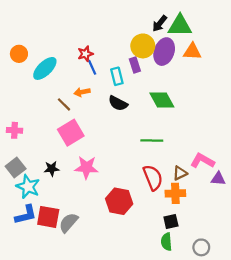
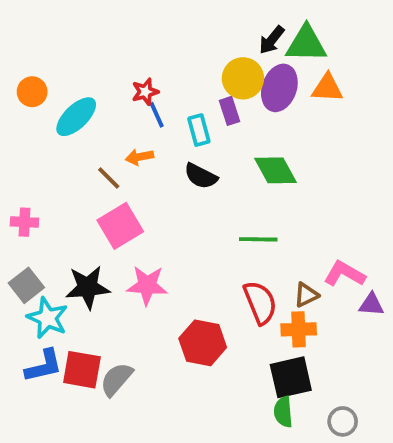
black star: (52, 169) -> (88, 287), size x1.6
black square: (171, 221) -> (291, 377), size x1.6

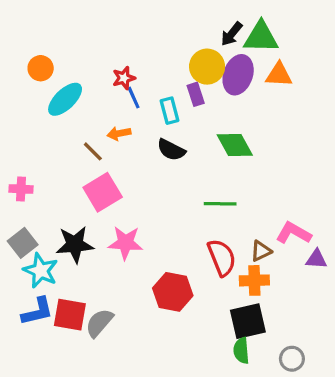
orange circle: (32, 92) -> (41, 68), moved

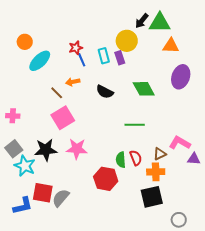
purple ellipse: (238, 75) -> (181, 77), moved
cyan rectangle: (170, 111) -> (104, 56), moved
red semicircle: (222, 258) -> (136, 158), size x0.7
blue L-shape: (37, 311) -> (23, 206), moved
green semicircle: (241, 351) -> (121, 160), moved

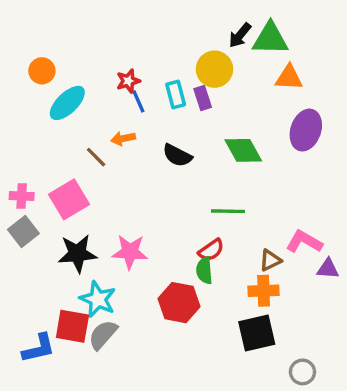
pink square: (63, 118) -> (69, 199), moved
gray square: (14, 149) -> (23, 232), moved
red semicircle: (136, 158) -> (211, 250), moved, turned 77
cyan star: (25, 166) -> (98, 299), moved

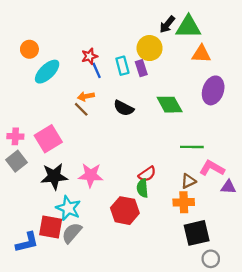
brown line: (96, 157) -> (81, 109), moved
green line: (228, 211) -> (192, 147), moved
black square: (257, 333) -> (197, 233), moved

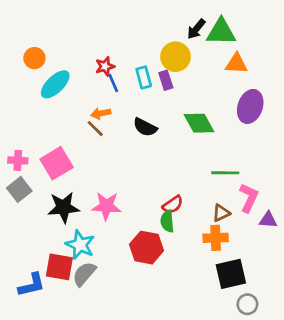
pink L-shape: (212, 168) -> (249, 198), turned 85

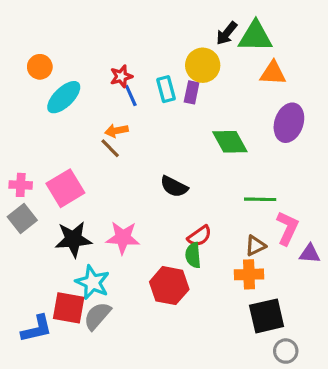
purple rectangle: (166, 80) -> (192, 92), turned 30
black semicircle: (145, 127) -> (174, 187), moved

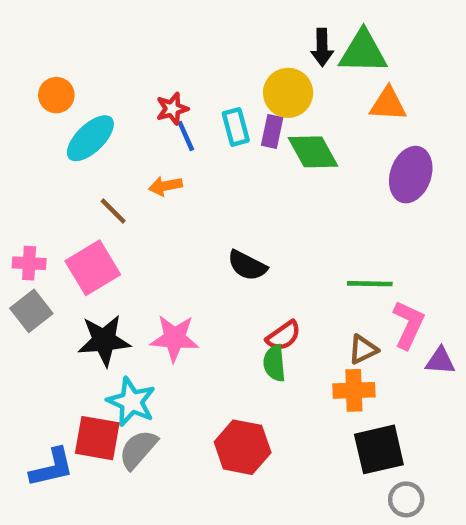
black arrow: (227, 33) -> (322, 47), turned -40
green diamond: (230, 142) -> (313, 152), moved
brown line: (110, 148) -> (113, 211), moved
red hexagon: (169, 286) -> (243, 447), moved

